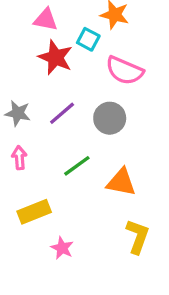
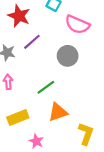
red star: (55, 57) -> (19, 16), moved
purple line: (62, 113) -> (32, 42), moved
orange triangle: (121, 182) -> (58, 112), moved, turned -30

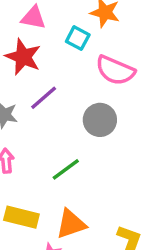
orange triangle: (58, 112) -> (71, 224), moved
yellow rectangle: (18, 117) -> (21, 217), turned 36

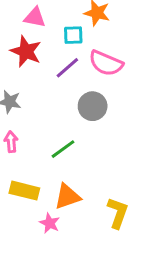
cyan square: (78, 38) -> (73, 35), turned -30
purple line: (44, 98) -> (67, 68), moved

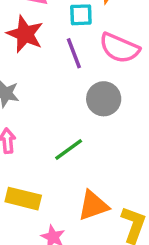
purple line: (67, 68) -> (74, 53), turned -70
orange triangle: (67, 196) -> (93, 206), moved

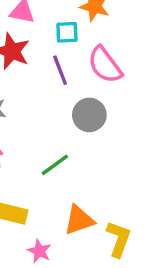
pink semicircle: (119, 48) -> (105, 65), turned 30

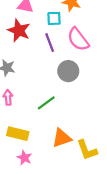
yellow L-shape: (119, 239) -> (87, 150), turned 140
pink star: (39, 251) -> (24, 158), moved

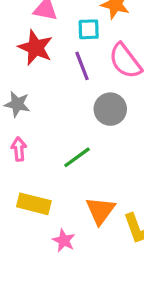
orange triangle: (62, 138) -> (100, 211), turned -35
pink star: (24, 158) -> (64, 240), moved

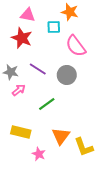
purple line: (82, 66) -> (38, 69), moved, turned -36
pink arrow: (19, 149) -> (19, 90), moved, turned 56

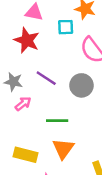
green line: (47, 104) -> (57, 121), turned 36
orange triangle: (61, 136) -> (63, 149), moved

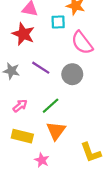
pink arrow: (23, 104) -> (20, 106), moved
green line: (57, 121) -> (51, 106), turned -42

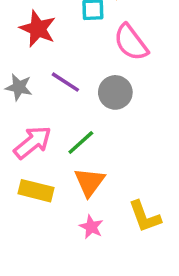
pink arrow: (20, 106) -> (33, 142), size x1.6
pink star: (42, 160) -> (91, 227), moved

